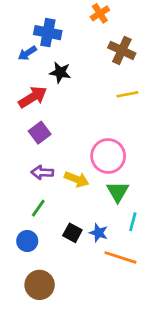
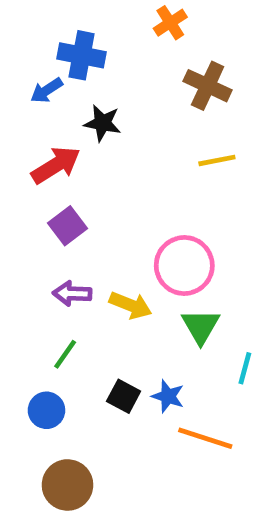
cyan line: (133, 222) -> (245, 368), moved

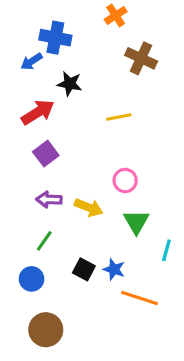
yellow line: (217, 160) -> (119, 117), moved
pink circle: (184, 266) -> (125, 180), size x0.6

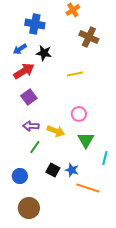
blue arrow: (31, 61) -> (20, 49), moved
green line: (44, 241) -> (35, 147), moved

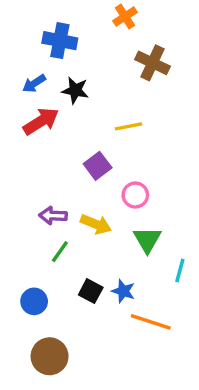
purple square: (29, 97) -> (98, 166), moved

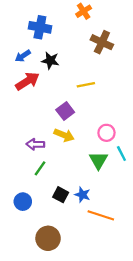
pink circle: (135, 195) -> (107, 133), moved
yellow arrow: (96, 224) -> (64, 135), moved
cyan line: (180, 270) -> (121, 153), moved, turned -42
brown circle: (50, 356) -> (48, 238), moved

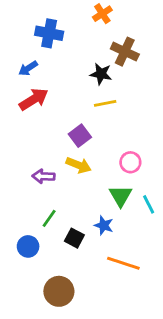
black star: (50, 61) -> (101, 74), moved
cyan line: (121, 153) -> (149, 204), moved
green line: (40, 168) -> (49, 218), moved
blue star: (82, 195) -> (104, 225), moved

